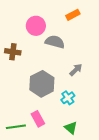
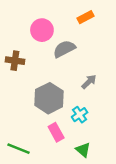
gray semicircle: (55, 42) -> (64, 49), turned -42
pink rectangle: (38, 119) -> (56, 132), moved
green line: (16, 127) -> (18, 149), turned 30

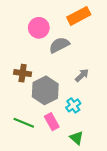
orange rectangle: (85, 17) -> (79, 16), size x1.5
brown cross: (15, 61) -> (23, 73), moved
green line: (18, 149) -> (24, 123), moved

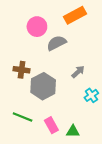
cyan cross: (73, 105) -> (91, 95), moved
pink rectangle: (52, 122) -> (51, 125), moved
green triangle: (77, 138) -> (73, 131), turned -40

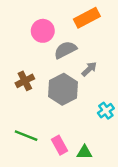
brown cross: (22, 70) -> (25, 81), turned -35
gray arrow: (78, 72) -> (89, 69), moved
gray hexagon: (43, 86) -> (63, 89), moved

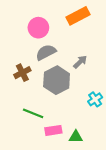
gray semicircle: (65, 50) -> (46, 52), moved
green line: (26, 136) -> (33, 113), moved
pink rectangle: (59, 145) -> (53, 130), turned -70

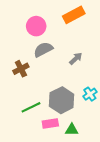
gray hexagon: (57, 80) -> (62, 100), moved
green line: (33, 113) -> (31, 107), turned -48

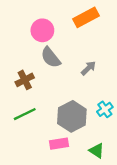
gray semicircle: (43, 49) -> (51, 57), turned -102
green line: (31, 107) -> (25, 114), moved
green triangle: (72, 130) -> (97, 151), moved, turned 32

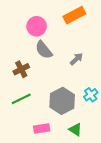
pink rectangle: (59, 144) -> (42, 128), moved
green triangle: (97, 151) -> (75, 130), moved

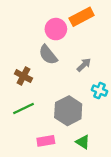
pink circle: (37, 26) -> (56, 29), moved
brown cross: (21, 69) -> (23, 76), turned -35
cyan cross: (91, 95) -> (99, 91), moved, turned -32

